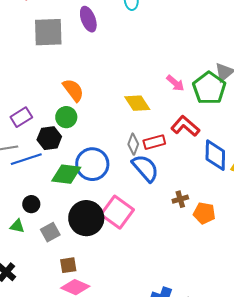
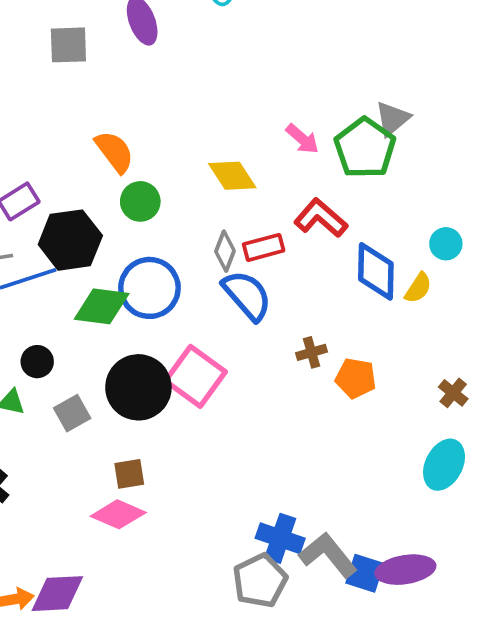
gray square: (48, 32) -> (68, 45), size x0.7
green circle: (66, 117) -> (140, 201), moved
black hexagon: (49, 138) -> (70, 240), size x1.4
brown square: (68, 265) -> (129, 474), moved

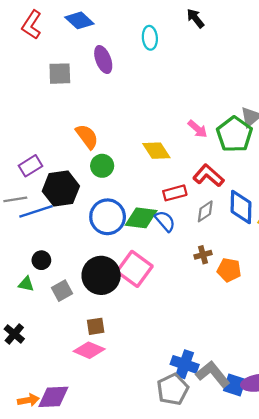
gray diamond: (225, 251) -> (205, 211), moved, turned 35
blue semicircle: (247, 295) -> (165, 221), size x0.7
green diamond: (102, 306) -> (141, 218), moved

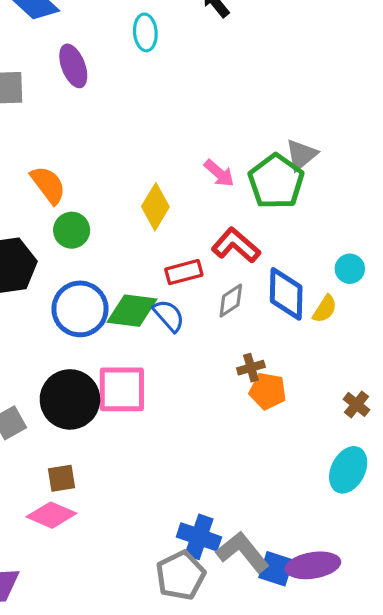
yellow diamond: (156, 151) -> (155, 207), turned 64
brown cross: (203, 255) -> (251, 368), moved
pink square: (135, 269) -> (122, 389), turned -36

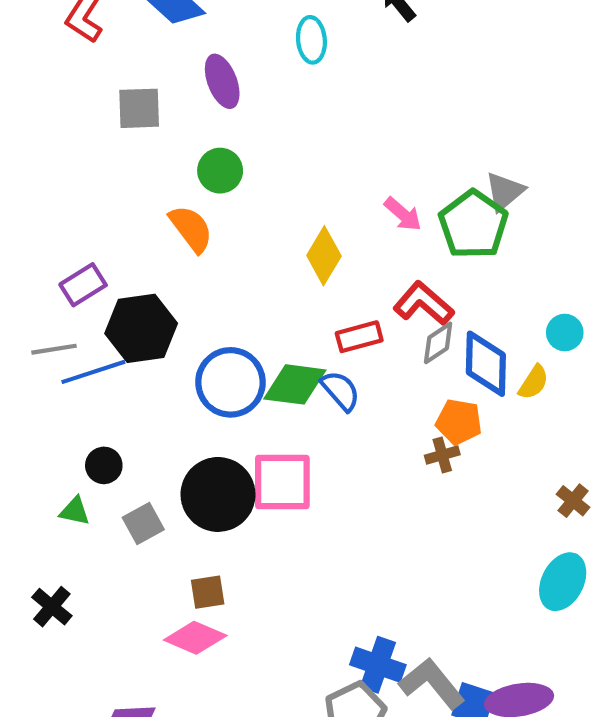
green circle: (72, 230) -> (220, 171), moved
gray diamond: (231, 301) -> (438, 343), moved
orange pentagon: (268, 391) -> (459, 422), moved

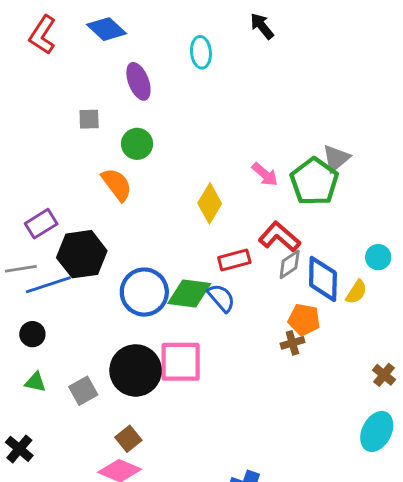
gray square: (139, 108) -> (89, 119), moved, size x0.7
black circle: (104, 465) -> (32, 334), moved
brown square: (208, 592) -> (128, 439), turned -30

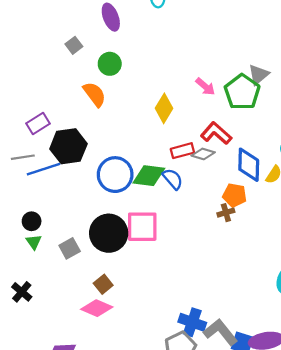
gray square: (89, 119) -> (74, 45), turned -35
gray diamond: (290, 264) -> (203, 154), moved, turned 50
black circle: (32, 334) -> (32, 221), moved
green triangle: (35, 382) -> (34, 242), turned 42

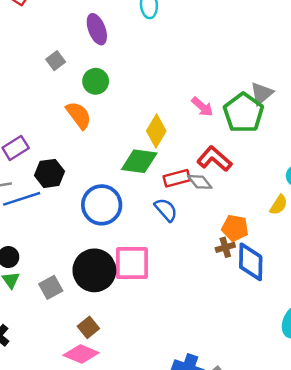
black hexagon: (68, 146) -> (50, 173), size x0.7
gray diamond: (203, 154) -> (200, 182), turned 35
blue diamond: (249, 165) -> (251, 262), moved
green diamond: (149, 176) -> (139, 161), moved

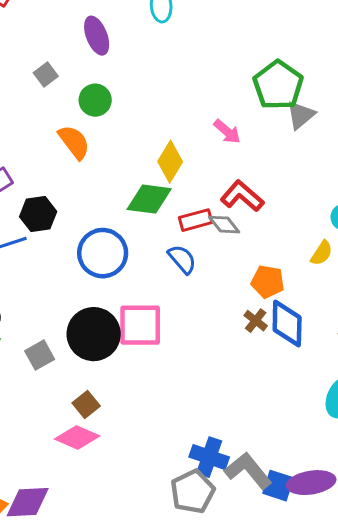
green pentagon: (243, 113) -> (278, 85), moved
brown cross: (225, 247) -> (256, 321), moved, turned -36

